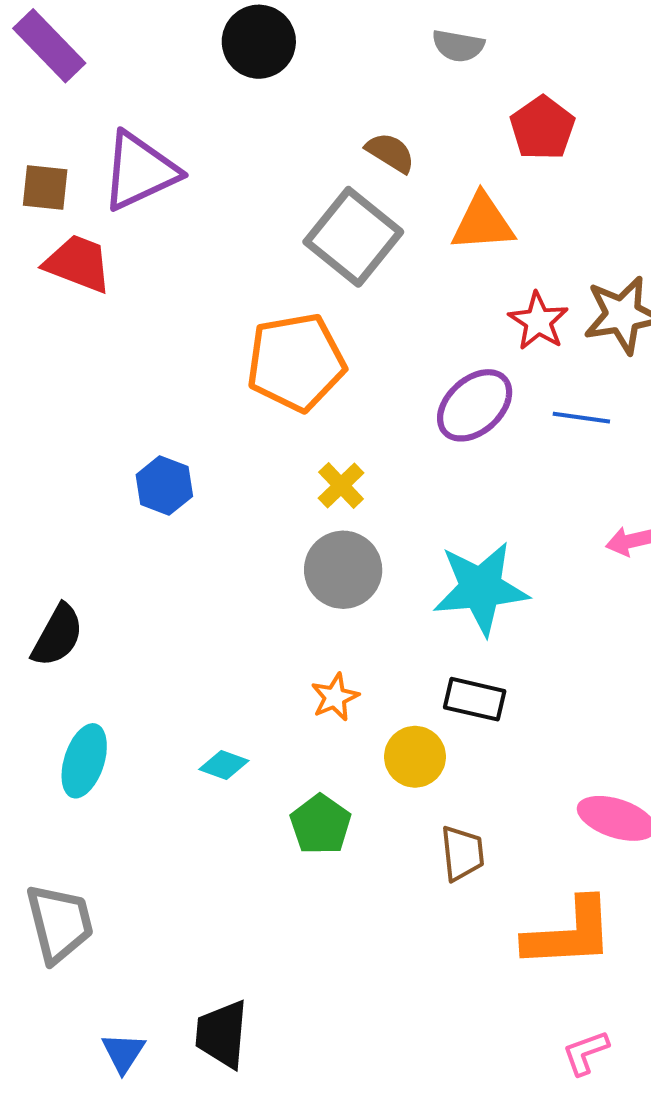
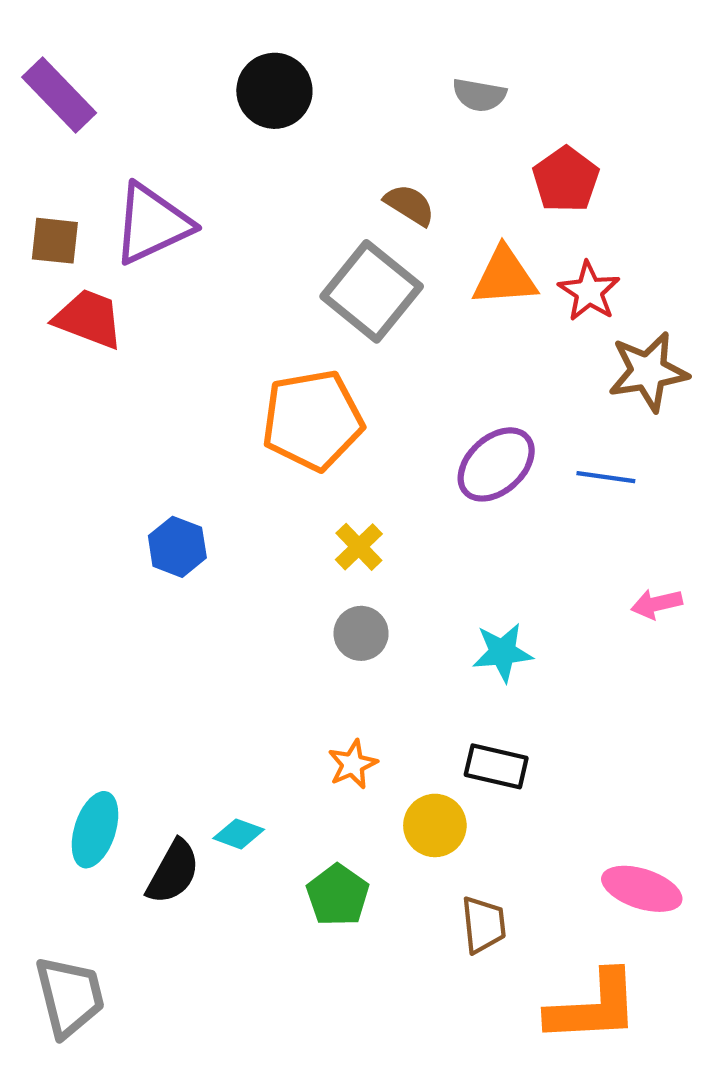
red star: (538, 321) -> (589, 291), moved
gray circle: (343, 570) -> (361, 633), size x0.7
cyan star: (481, 588) -> (502, 652), size x0.6
black semicircle: (57, 636) -> (173, 872), moved

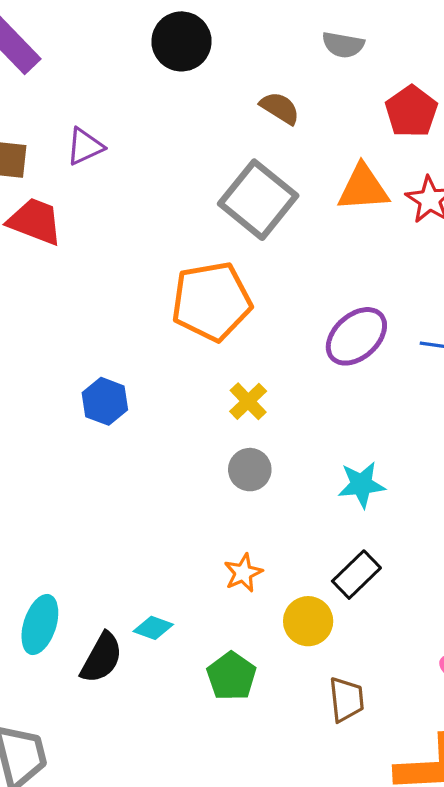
brown semicircle: (410, 205) -> (280, 108), moved
purple triangle: (152, 224) -> (85, 146), size x0.6
black rectangle: (496, 766) -> (356, 575), turned -57

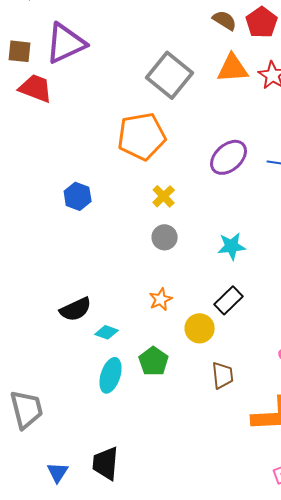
brown semicircle: (280, 108) -> (225, 20), moved
purple triangle: (85, 146) -> (66, 43), size x1.8
cyan ellipse: (40, 625) -> (111, 375), moved
black semicircle: (102, 658) -> (76, 309), moved, turned 36

